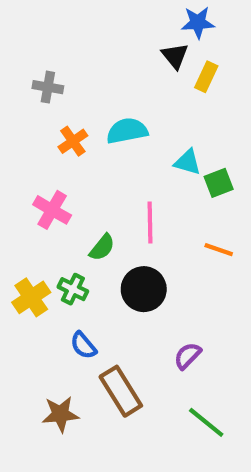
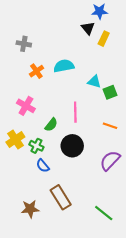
yellow cross: (31, 297) -> (15, 139), moved
blue semicircle: (83, 345) -> (43, 166), moved
purple semicircle: (187, 356) -> (110, 161), moved, size x1.5

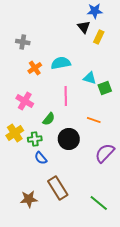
pink line: (75, 112) -> (66, 96), moved
orange line: (110, 126) -> (94, 120), moved
green cross: (36, 146) -> (35, 139), turned -32

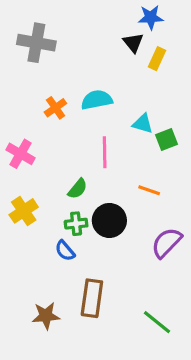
gray cross: (23, 42) -> (36, 43), moved, size x1.6
pink cross: (25, 101) -> (21, 154), moved
green cross: (35, 139) -> (76, 224), moved
brown rectangle: (58, 188) -> (92, 298), turned 40

